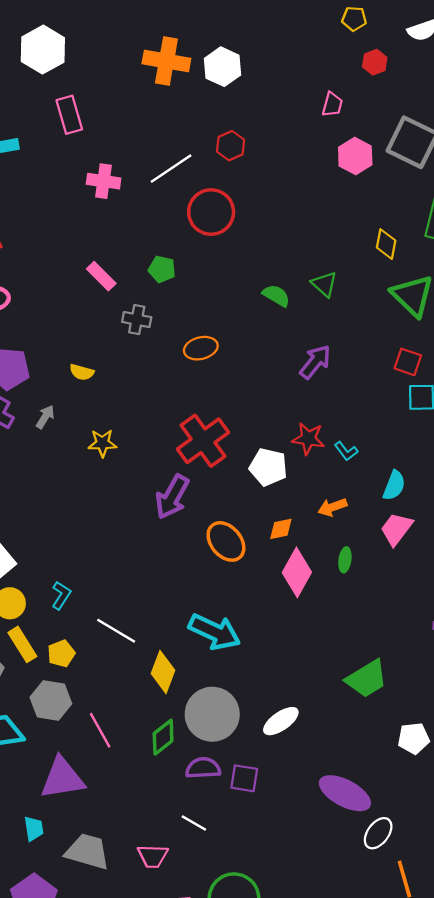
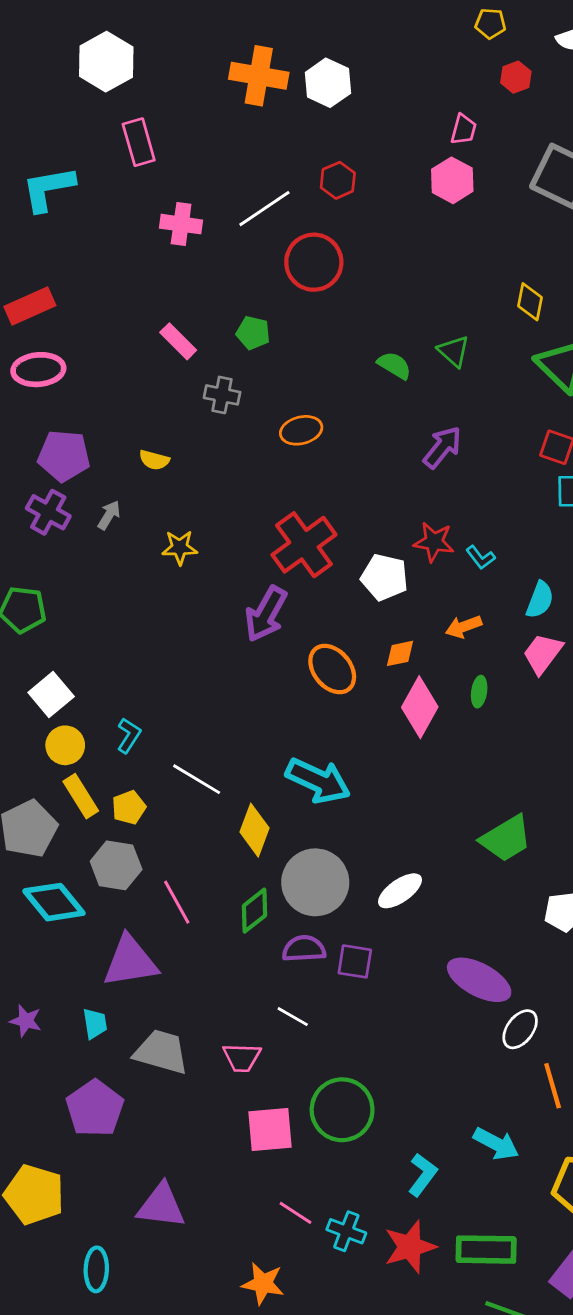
pink hexagon: (355, 156) -> (452, 180), moved

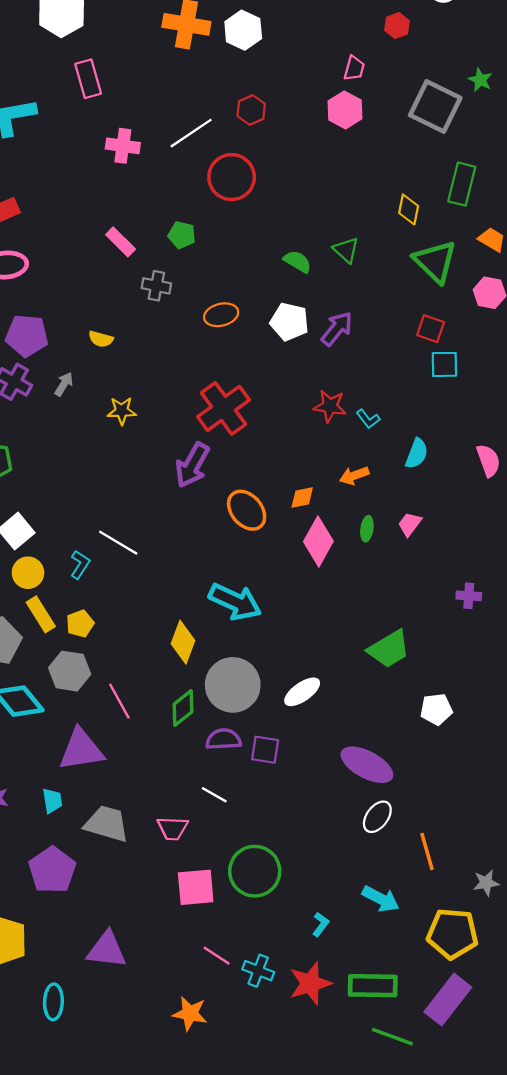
white pentagon: (384, 577) -> (289, 322), moved
pink trapezoid: (543, 653) -> (410, 524), moved, size x0.7
white line: (197, 779) -> (118, 543), moved
white ellipse: (520, 1029) -> (377, 817), moved
cyan L-shape: (423, 1175) -> (321, 924), size x0.7

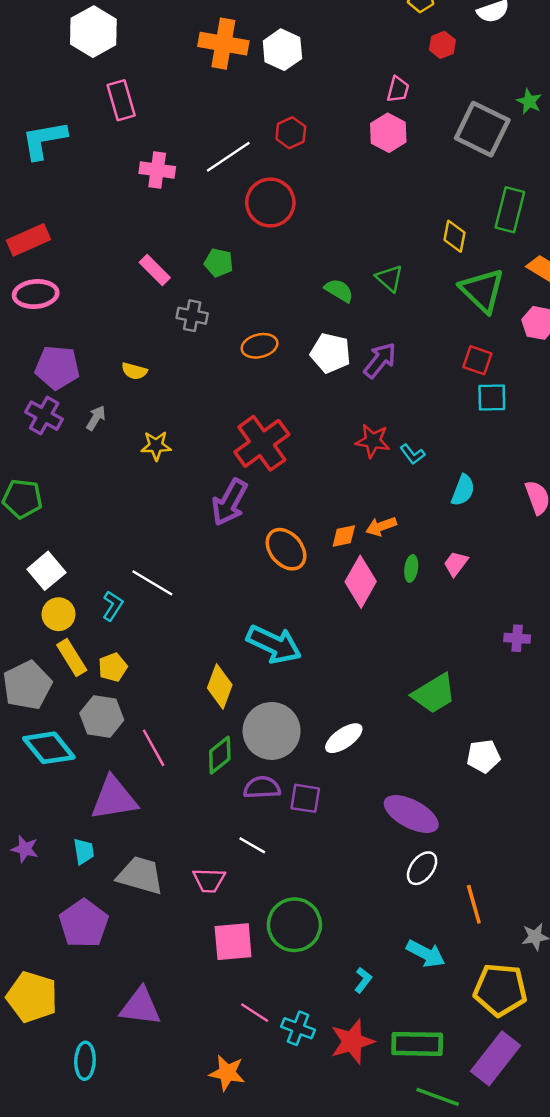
orange arrow: (354, 476) -> (381, 526), moved

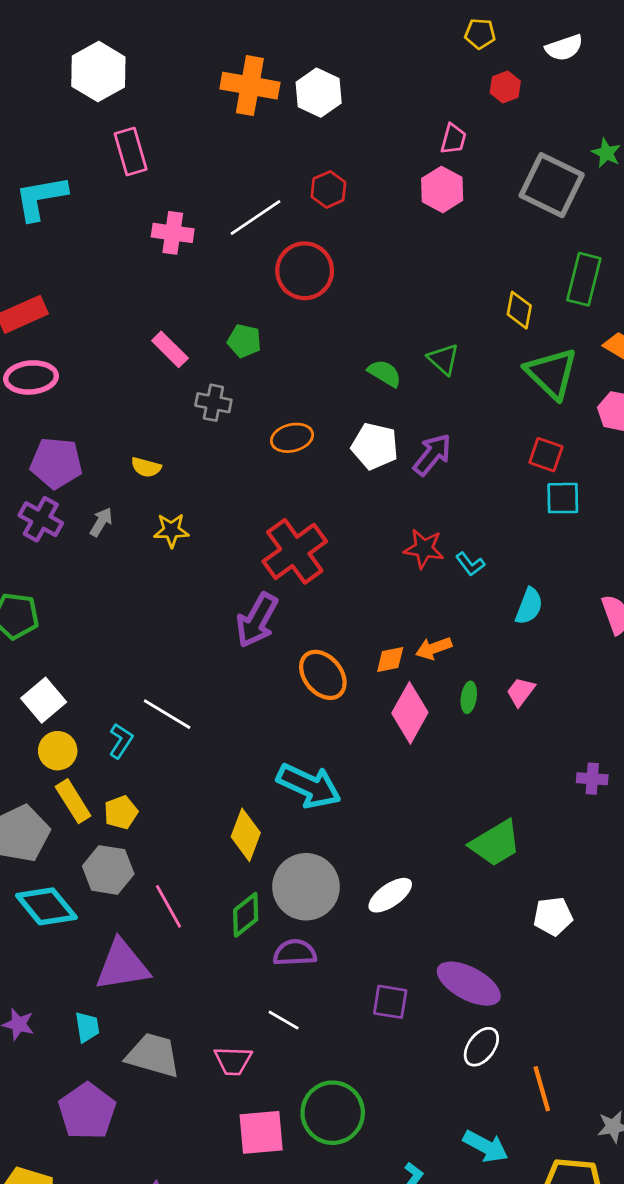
yellow star: (156, 446) -> (171, 530), moved
purple square: (305, 798) -> (390, 1002), moved

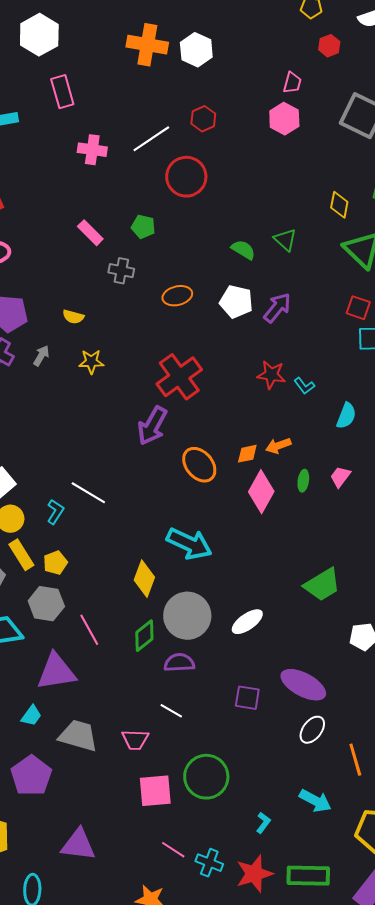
cyan trapezoid: (87, 1027) -> (31, 716), turned 45

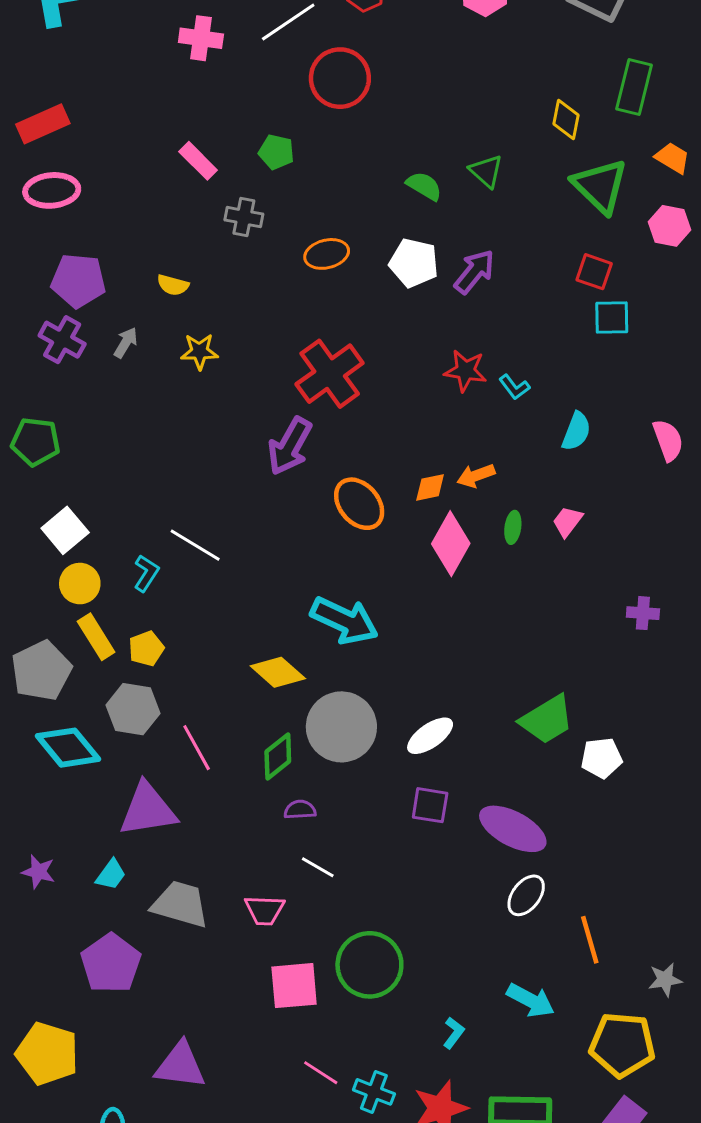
yellow diamond: (144, 579) -> (278, 672), turned -69
green trapezoid: (322, 585) -> (547, 720), moved
purple semicircle: (179, 663) -> (300, 810), moved, size x0.7
purple square: (247, 698) -> (430, 805), moved

